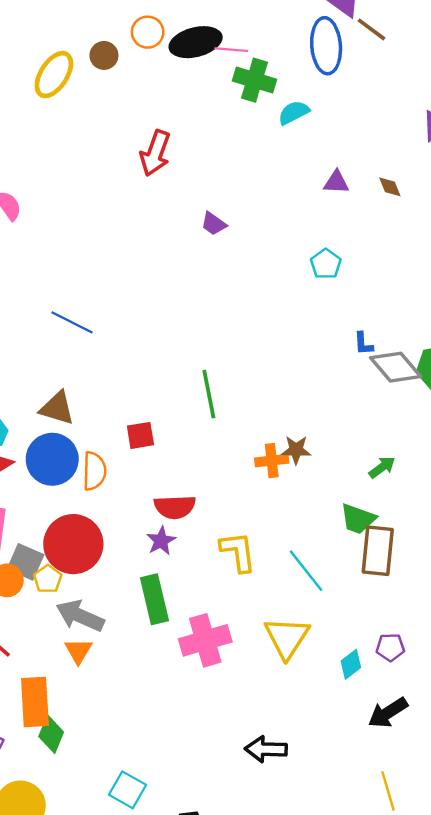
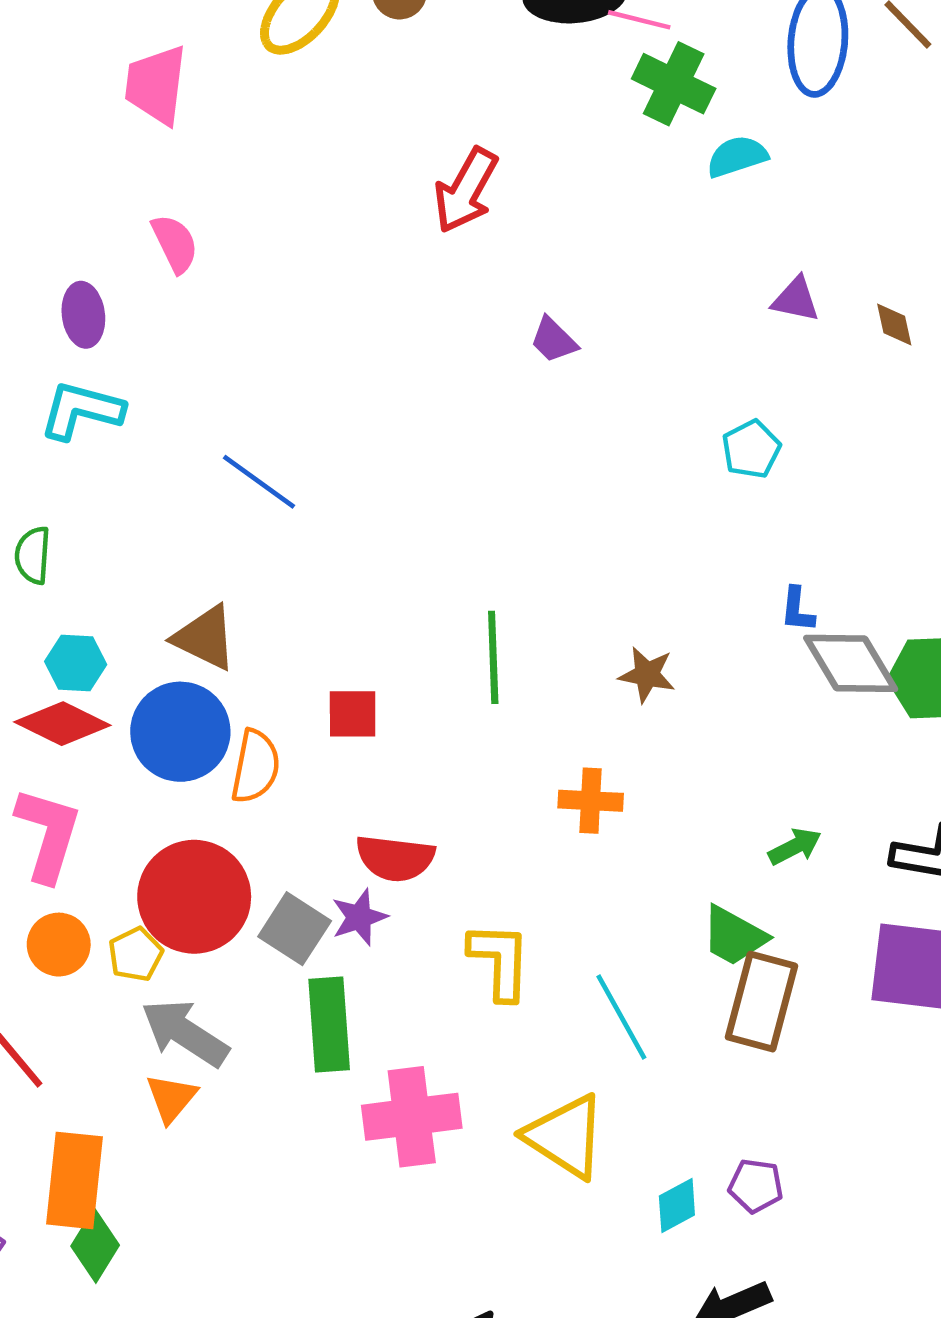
brown star: (296, 450) -> (647, 675), moved
gray square: (26, 562) -> (295, 929), moved
yellow triangle: (287, 638) -> (565, 1136), turned -39

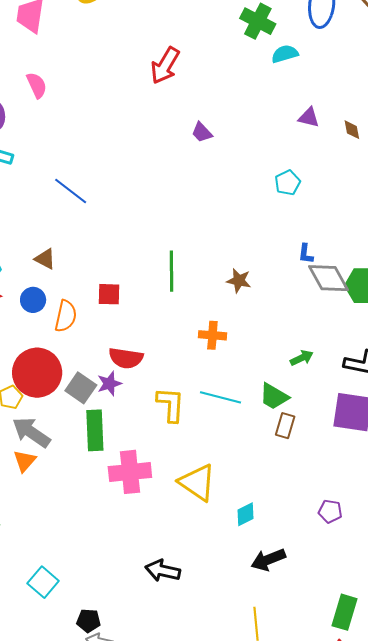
brown triangle: (205, 638) -> (45, 259), size x0.7
blue circle: (180, 732) -> (33, 300), size x0.6
brown rectangle: (761, 1002) -> (285, 426), size x0.6
cyan line: (621, 1017) -> (221, 397), moved, turned -48
purple pentagon: (756, 1186) -> (330, 511), moved

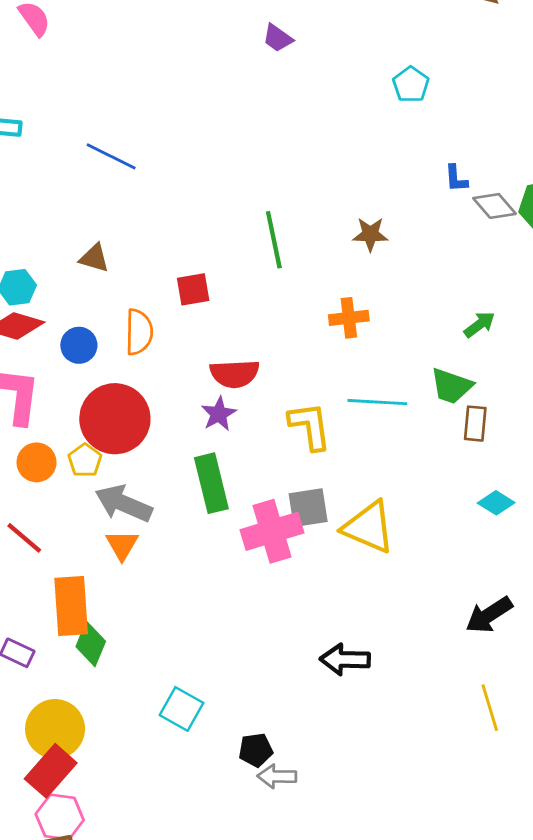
gray diamond: (328, 278) -> (495, 206), size x0.7
blue circle: (33, 300) -> (79, 345), moved
gray square: (81, 388) -> (308, 508), moved, turned -32
cyan diamond: (245, 514) -> (496, 503), moved, turned 70

